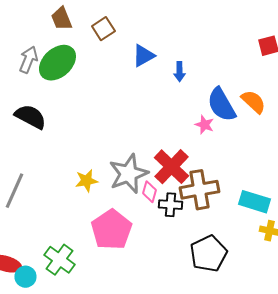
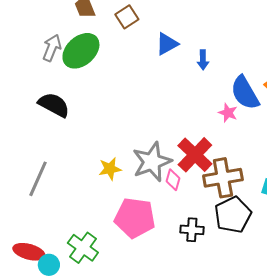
black cross: (170, 205) -> (192, 230), moved
pink pentagon: (111, 230) -> (135, 218), turned -30
black pentagon: (208, 254) -> (233, 215), moved

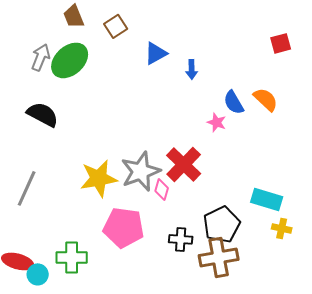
blue semicircle: (245, 93) -> (234, 102), size x0.7
yellow star: (110, 169) -> (99, 178), size x1.6
brown cross: (223, 178) -> (219, 257), moved
green cross: (83, 248) -> (72, 257), turned -36

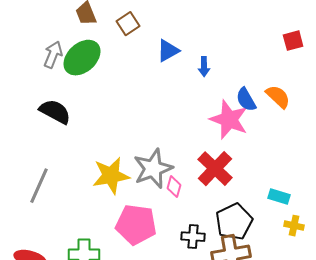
pink star: (217, 122) -> (229, 120), size x2.0
red cross: (184, 164) -> (215, 169), moved
cyan rectangle: (267, 199) -> (279, 197), size x0.7

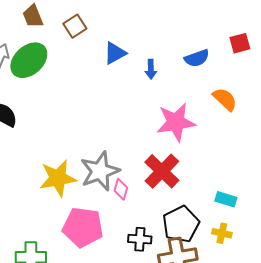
blue semicircle: (246, 100) -> (197, 58), moved, turned -80
pink star: (229, 120) -> (176, 122), turned -30
yellow cross: (294, 226) -> (222, 233), moved

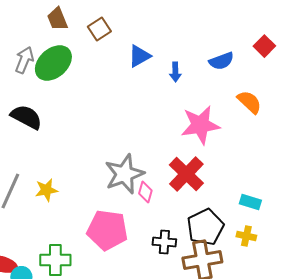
red square: (240, 43) -> (264, 46), turned -30
yellow star: (58, 178) -> (46, 190), moved, size x0.6

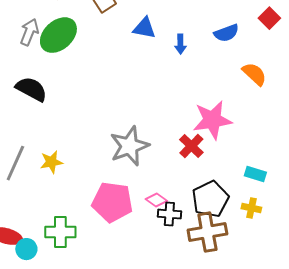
blue triangle: (139, 56) -> (144, 28), turned 40
pink star: (200, 125) -> (212, 120), moved
red cross: (186, 174) -> (191, 146), size x0.7
pink diamond: (145, 192) -> (156, 200), moved, turned -70

